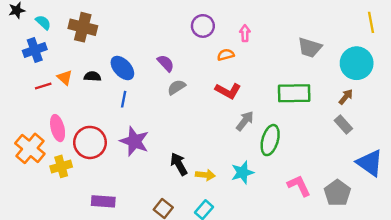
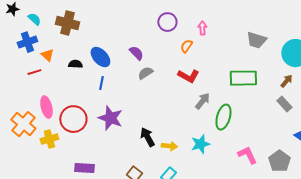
orange semicircle: (226, 55) -> (186, 46), turned -40
orange triangle: (65, 78) -> (47, 55), moved

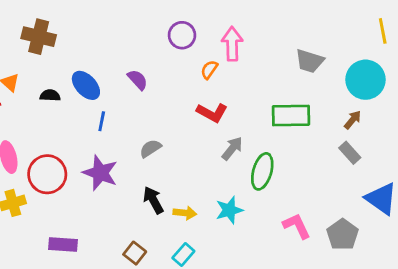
pink arrow: (202, 28) -> (232, 44), size x1.6
gray semicircle: (145, 73) -> (150, 148), moved
blue line: (101, 83) -> (102, 121), moved

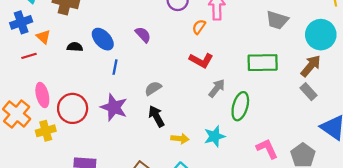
brown arrow: (353, 120) -> (311, 66), size x1.5
black arrow: (153, 200) -> (156, 116), moved

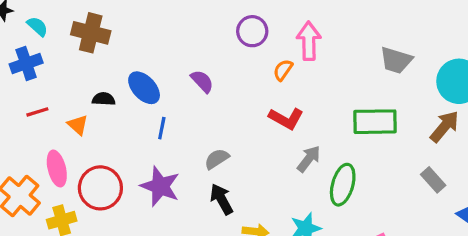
orange triangle: (43, 37) -> (78, 125), moved
gray rectangle: (308, 92) -> (433, 180), moved

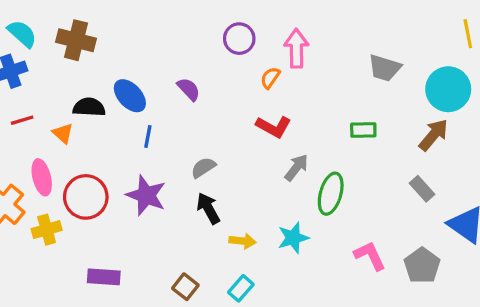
cyan semicircle: (37, 26) -> (22, 34), size x1.4
black semicircle: (104, 99) -> (89, 107), size x1.4
green rectangle: (375, 122) -> (363, 130), size x0.6

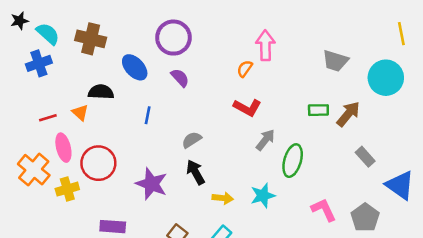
purple circle: (239, 39) -> (173, 38), moved, size x1.4
blue ellipse: (130, 96) -> (135, 67), moved
red line: (22, 120) -> (48, 118), moved
brown arrow: (434, 135) -> (348, 114), moved
purple star: (146, 195) -> (151, 184), moved

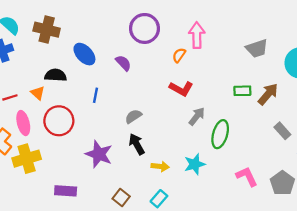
purple circle: (173, 38) -> (144, 28), moved
gray trapezoid: (335, 61) -> (257, 48), turned -35
red circle: (98, 163) -> (59, 121), moved
yellow cross: (67, 189) -> (27, 159), size x1.4

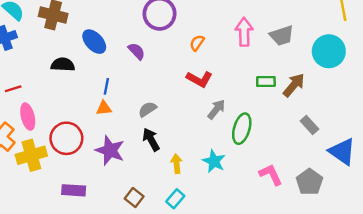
pink arrow: (197, 35) -> (244, 32), moved
orange triangle: (38, 93) -> (104, 108), moved, turned -48
red circle: (59, 121) -> (66, 138), moved
cyan star: (195, 164) -> (214, 161), turned -30
yellow arrow: (160, 166) -> (176, 164), turned -102

